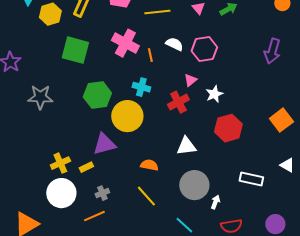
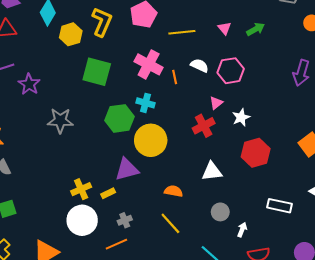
cyan cross: (141, 87) -> (145, 103), moved
gray circle: (194, 185) -> (220, 212), size x0.6

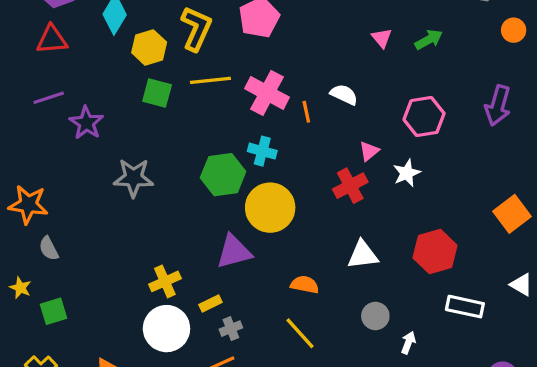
yellow line: (182, 32) -> (210, 80), moved
pink hexagon: (231, 71) -> (424, 117), moved
green square: (97, 72) -> (157, 93), moved, size x0.7
red hexagon: (256, 153) -> (435, 252), moved
yellow rectangle: (108, 193) -> (210, 303), moved

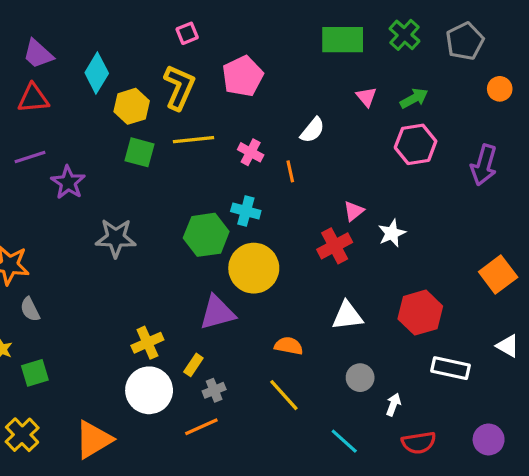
pink cross: (267, 93) -> (251, 152), size x0.6
white semicircle: (344, 95) -> (312, 130), moved, turned 104
pink hexagon: (424, 117) -> (416, 144), moved
yellow rectangle: (210, 303) -> (193, 365), turned -30

